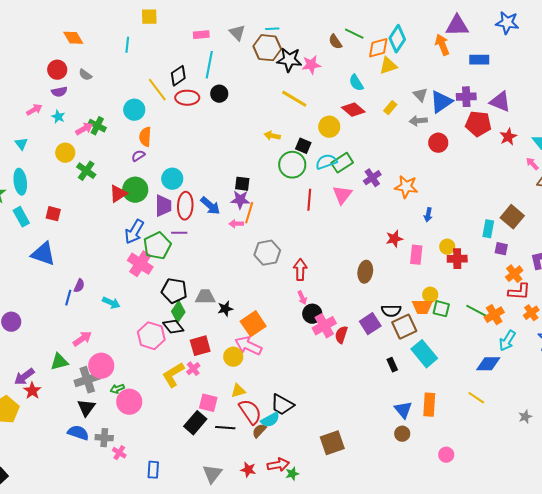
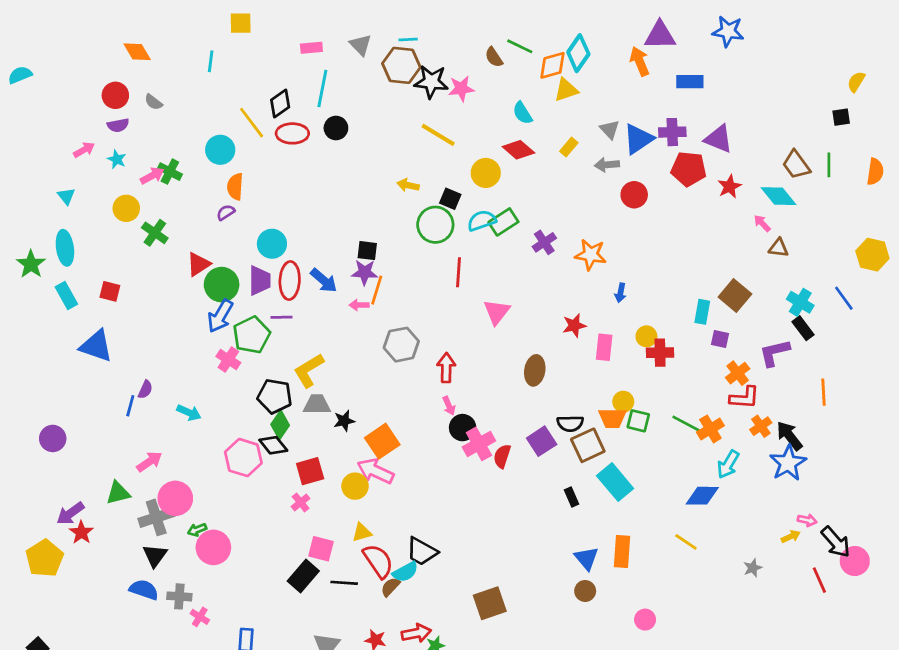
green circle: (135, 190) -> (222, 285), moved
pink triangle: (342, 195) -> (497, 312), moved
pink cross: (140, 264) -> (228, 359), size x0.7
yellow L-shape: (173, 375) -> (309, 370), moved

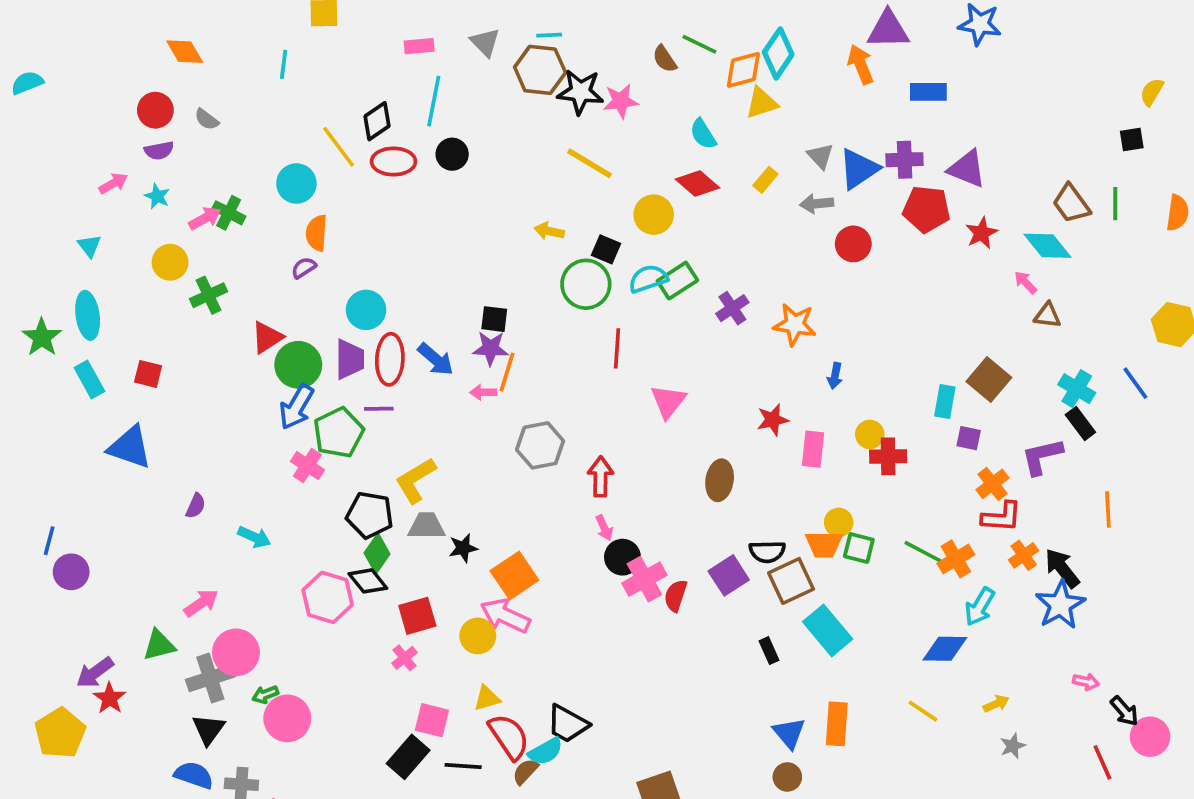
green cross: (155, 233) -> (208, 295), turned 30
blue line: (130, 406) -> (49, 541), moved
yellow arrow: (791, 537) -> (996, 704), moved
black arrow: (836, 542) -> (1124, 711), size x0.7

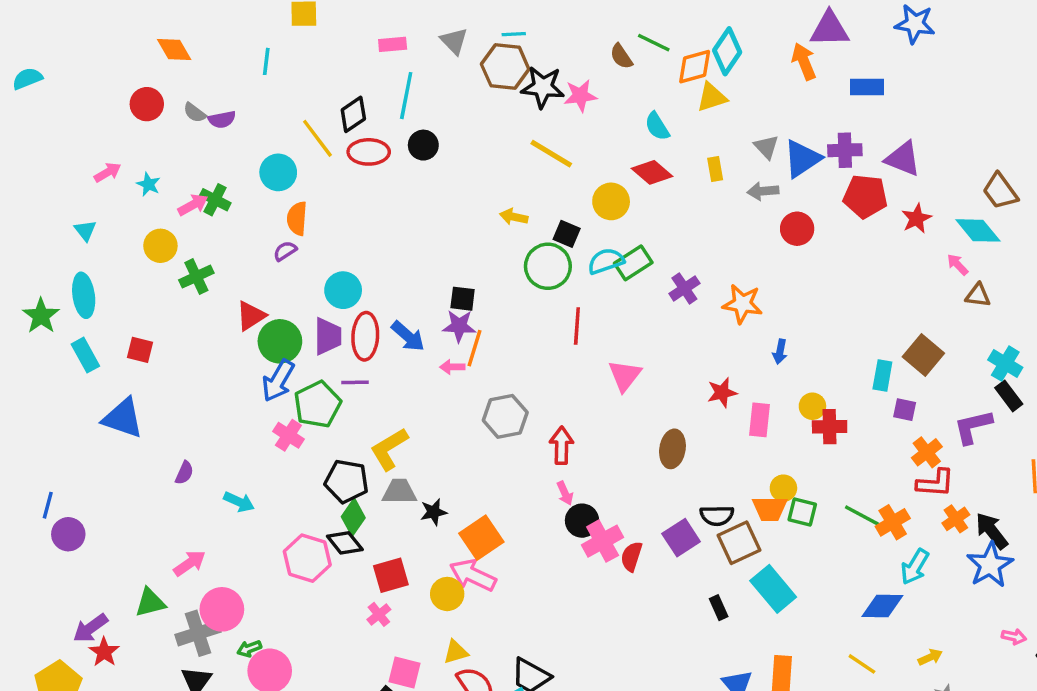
purple semicircle: (159, 151) -> (222, 119), moved
yellow rectangle: (765, 180) -> (715, 169), turned -50

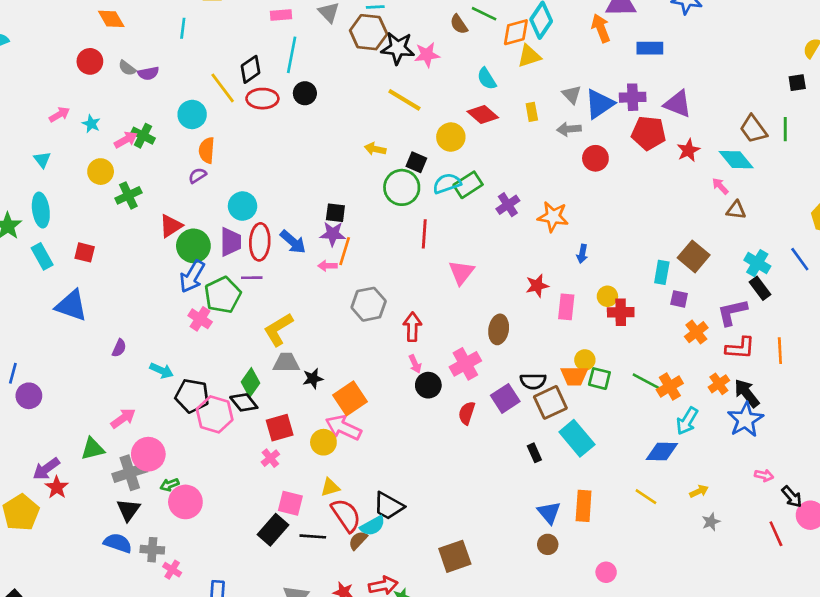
black pentagon: (346, 481) -> (192, 396), moved
red L-shape: (935, 483) -> (740, 348), moved
pink cross: (603, 541) -> (465, 364), moved

